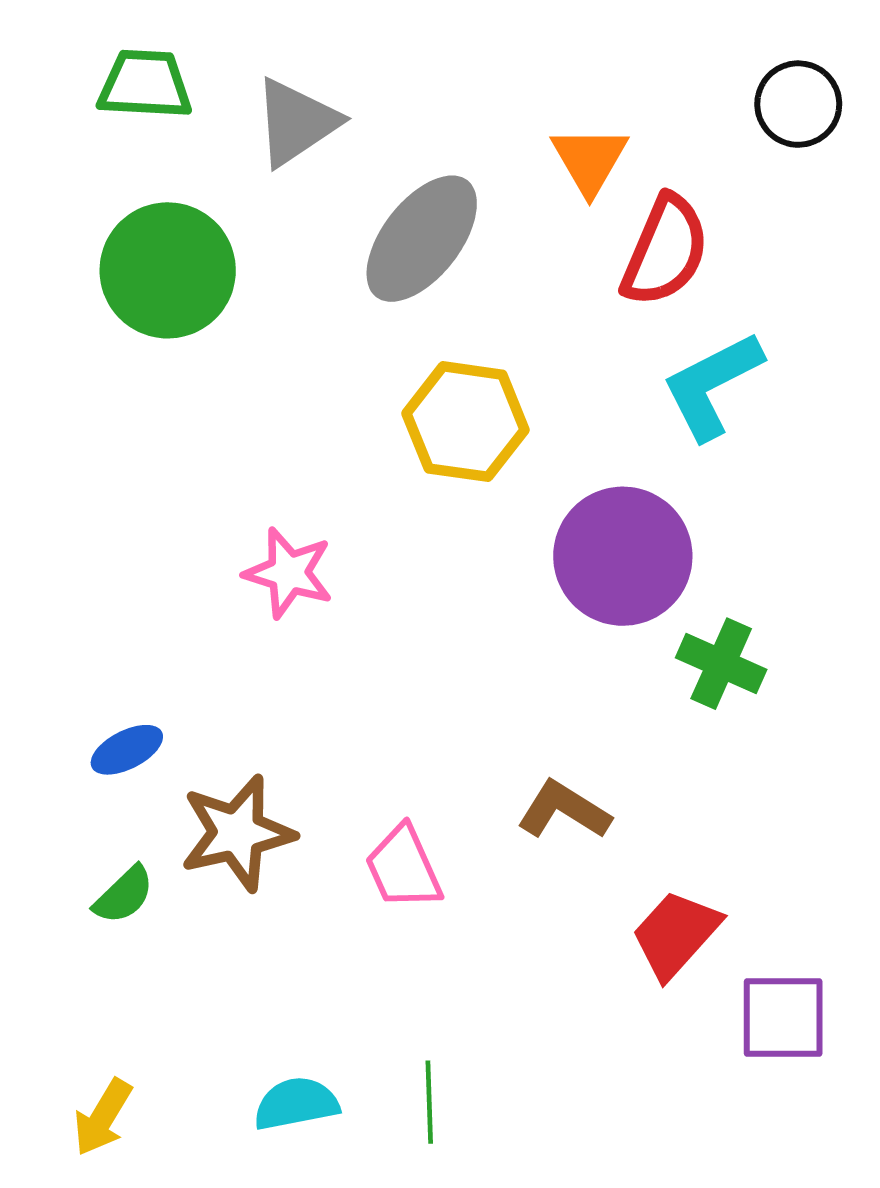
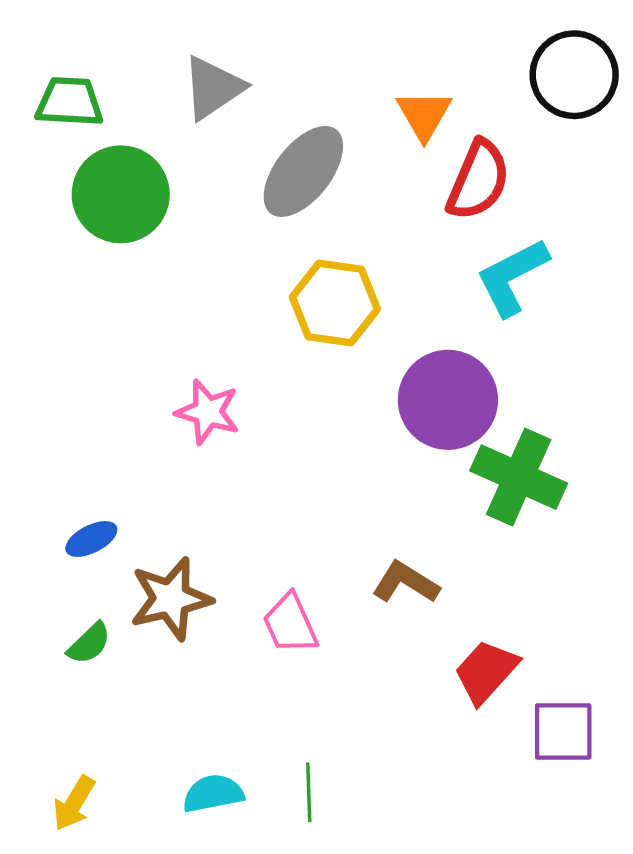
green trapezoid: (145, 84) -> (70, 102), moved
black circle: (798, 104) -> (574, 75), size x1.4
green cross: (721, 664) -> (519, 477), size x1.5

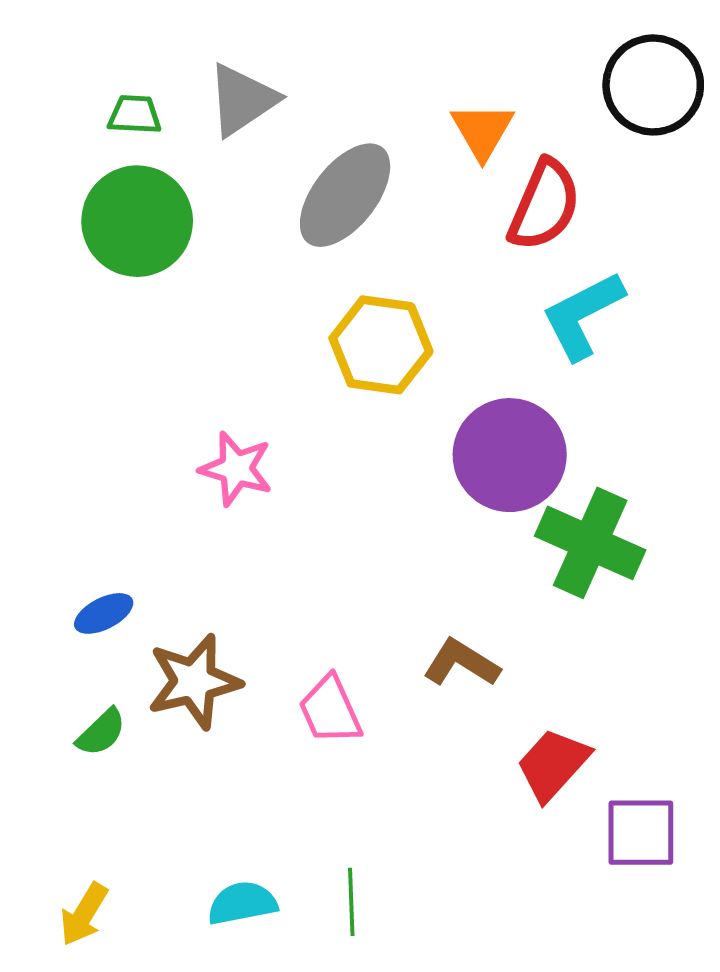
green trapezoid: (70, 102) -> (135, 115), moved, size x0.7

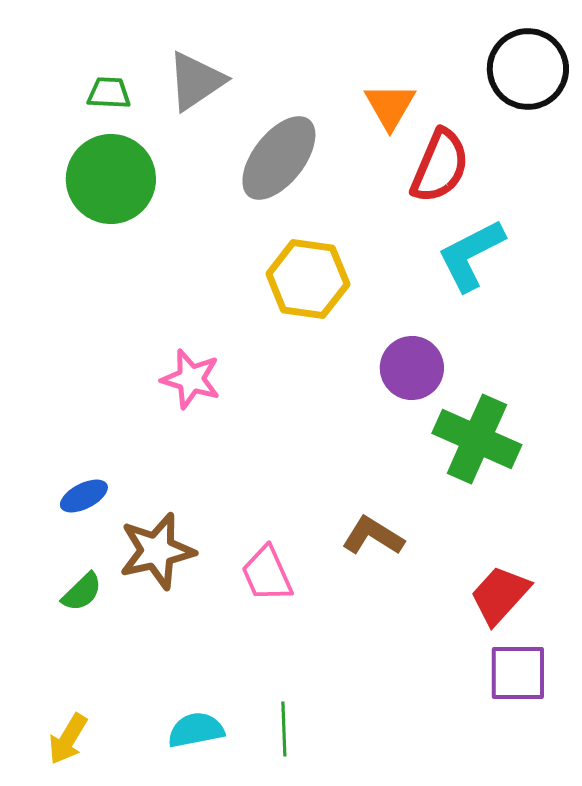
purple circle: (510, 455) -> (412, 368), size x0.7
red trapezoid: (553, 764) -> (500, 595), moved

